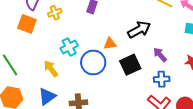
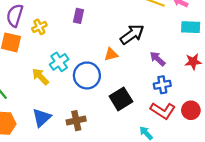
orange triangle: (110, 44) -> (111, 54), moved
black square: (130, 65) -> (121, 99), moved
yellow arrow: (51, 69) -> (40, 77), moved

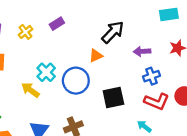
purple rectangle: (79, 16) -> (57, 24), turned 56
yellow cross: (39, 27) -> (25, 32), moved
purple arrow: (157, 59) -> (142, 51), turned -35
black square: (121, 99) -> (113, 97), turned 30

